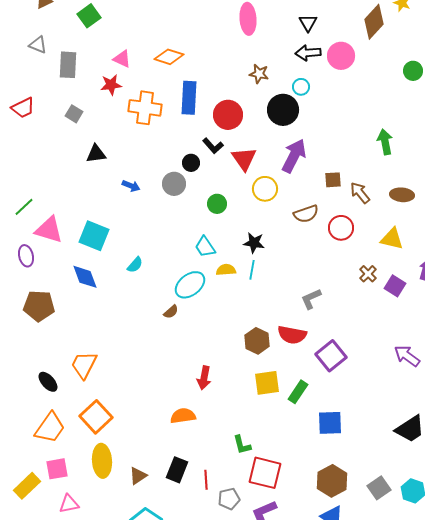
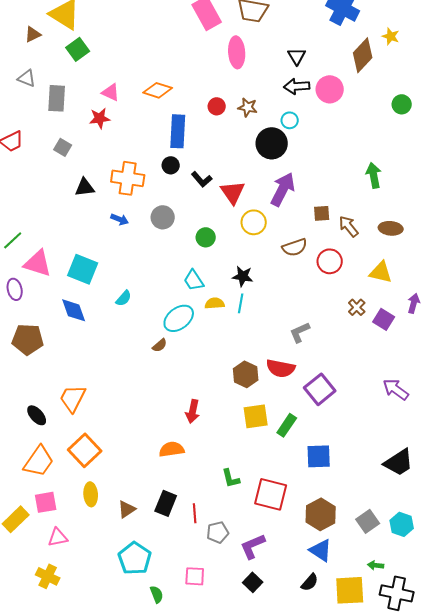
orange cross: (145, 108) -> (128, 178), moved
red circle: (228, 115) -> (217, 106), moved, size x0.6
black circle: (191, 163) -> (171, 165), moved
yellow ellipse: (102, 461) -> (91, 494), size x0.7
red square: (265, 473) -> (271, 494), moved

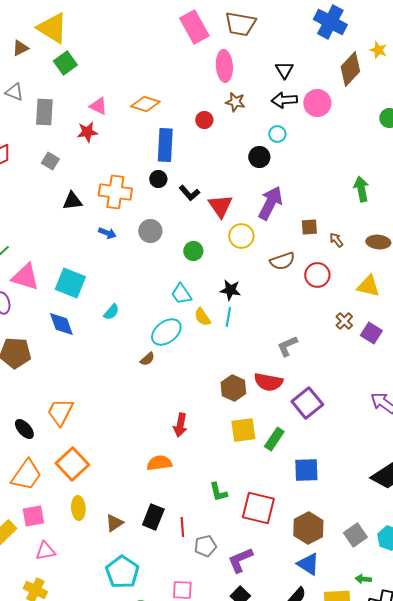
brown star: (248, 107) -> (235, 102), moved
black circle: (272, 143) -> (259, 157), size x0.7
brown arrow: (349, 226) -> (336, 240), size x0.7
yellow semicircle: (215, 303) -> (202, 317), turned -120

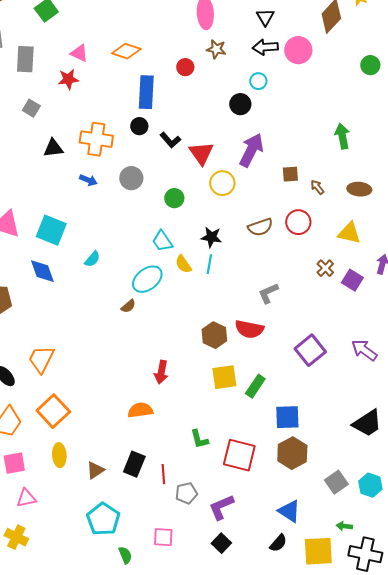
brown semicircle: (282, 261) -> (260, 227), moved
purple square: (307, 403) -> (310, 350), moved
brown hexagon: (308, 528) -> (292, 453), moved

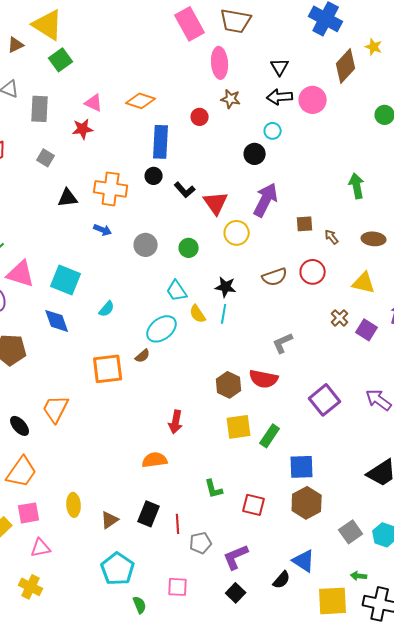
gray circle: (131, 178) -> (146, 245), moved
orange square: (53, 411) -> (108, 369), moved, turned 36
red square: (239, 455) -> (254, 505), size x0.7
black semicircle: (278, 543) -> (282, 580), moved

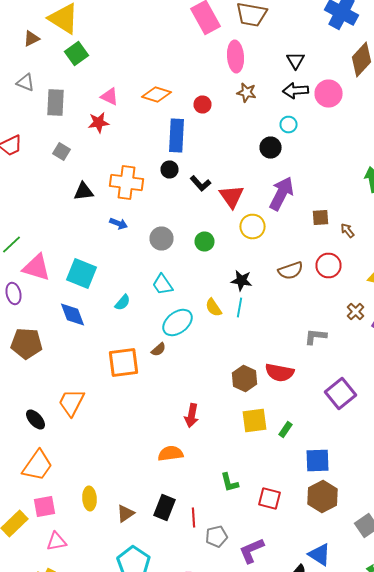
red circle: (200, 117) -> (202, 104), moved
cyan trapezoid: (177, 291) -> (162, 284), moved
gray L-shape: (283, 343) -> (316, 336), moved, turned 30
green rectangle: (270, 436) -> (286, 430), size x0.7

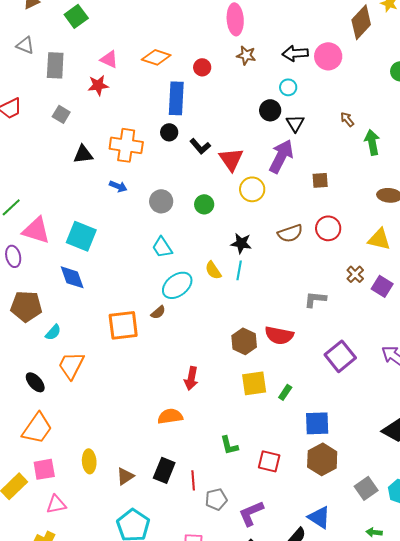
black triangle: (296, 60) -> (295, 123), moved
brown arrow: (348, 230) -> (347, 119), moved
cyan semicircle: (122, 302) -> (53, 332), moved

